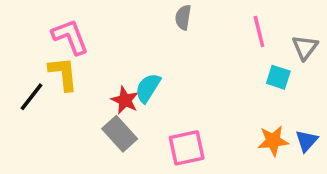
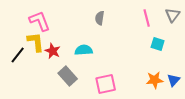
gray semicircle: (183, 17) -> (100, 18), moved
gray triangle: (305, 47) -> (173, 15), moved
cyan semicircle: (148, 88) -> (84, 50), turned 54
red star: (125, 100) -> (53, 51), moved

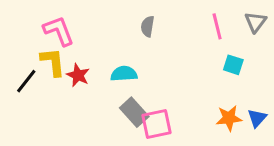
gray rectangle: (68, 76) -> (134, 112), moved

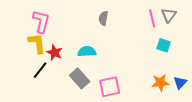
gray triangle: (256, 22) -> (169, 15), moved
pink L-shape: (59, 31) -> (41, 21), turned 35
black line: (26, 81) -> (40, 70), moved
gray rectangle: (134, 112) -> (80, 78), moved

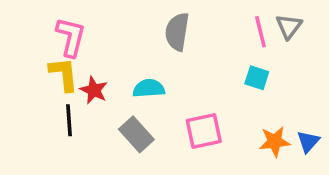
gray semicircle: (103, 18) -> (177, 32), size x1.5
cyan square: (164, 45) -> (257, 78), moved
black line: (40, 70) -> (69, 120), turned -42
pink square: (110, 87) -> (204, 131), moved

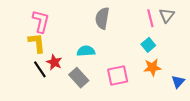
cyan square: (257, 78) -> (148, 45), turned 32
red star: (94, 90) -> (54, 62), moved
black line: (69, 120) -> (40, 69), turned -30
orange star: (275, 142) -> (152, 67), moved

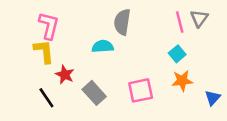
cyan semicircle: (86, 51) -> (103, 46), moved
black line: (40, 69) -> (46, 98), moved

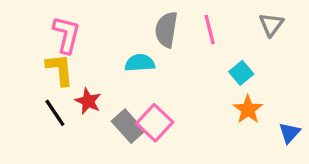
pink line: (180, 22) -> (210, 30), moved
orange star: (182, 81) -> (248, 109), turned -30
pink square: (141, 90) -> (155, 123), moved, turned -35
black line: (46, 98) -> (55, 113), moved

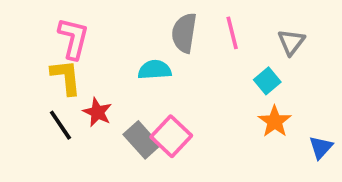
gray triangle: (271, 25) -> (291, 42), moved

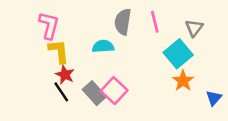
yellow L-shape: (66, 77) -> (59, 51), moved
cyan square: (267, 81) -> (178, 54), size x1.6
black line: (60, 125) -> (61, 92), moved

